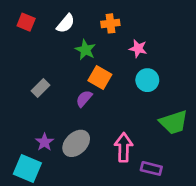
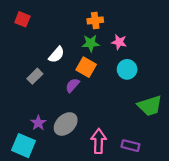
white semicircle: (66, 23) -> (57, 55), moved
green star: (85, 50) -> (91, 43), moved, turned -30
pink arrow: (124, 147) -> (99, 141), moved

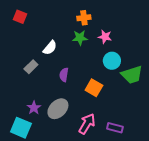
orange square: (86, 67) -> (94, 88), moved
purple semicircle: (72, 85) -> (64, 75), turned -32
green trapezoid: (150, 106) -> (132, 75), moved
pink arrow: (99, 141) -> (87, 124), turned 30

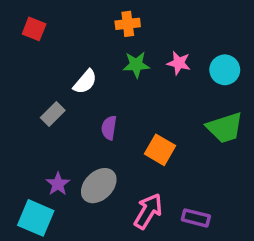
orange cross: (84, 18) -> (128, 24), moved
cyan circle: (112, 61) -> (225, 70), moved

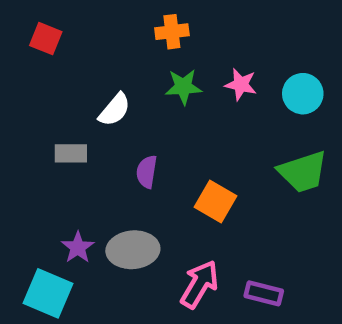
gray rectangle: (53, 114) -> (71, 153), turned 45
gray ellipse: (99, 186) -> (133, 250), turned 39

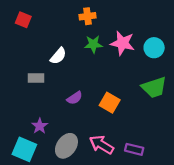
pink star: (241, 84) -> (123, 43), size x1.5
purple semicircle: (147, 172) -> (75, 98), moved, turned -133
gray ellipse: (133, 250) -> (66, 146), moved, turned -50
pink arrow: (199, 284) -> (101, 145), turned -90

